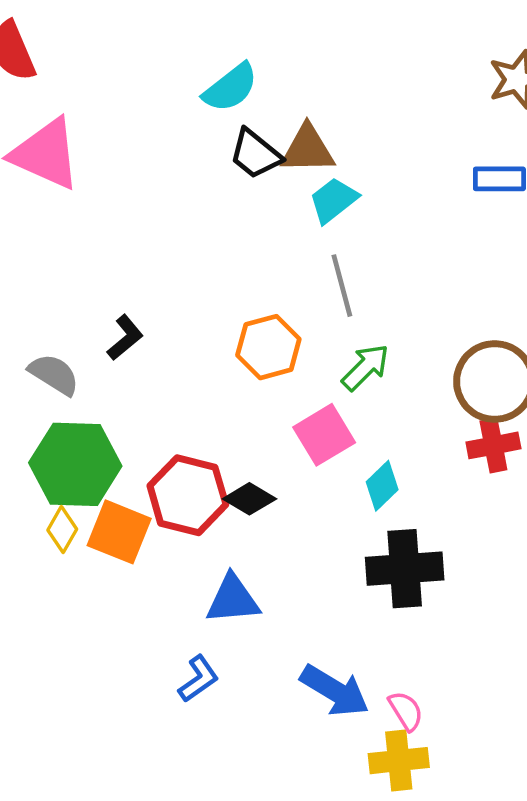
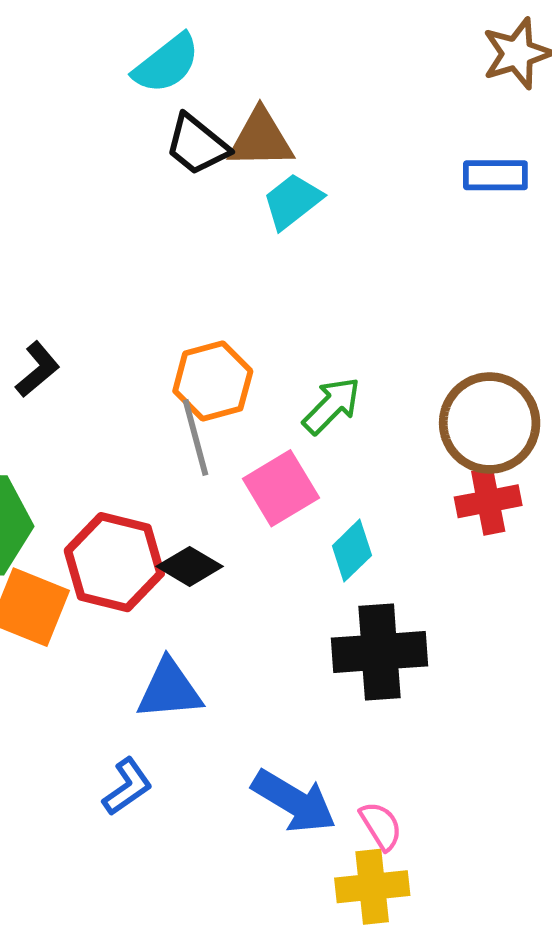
gray line: (342, 286) -> (195, 438), moved

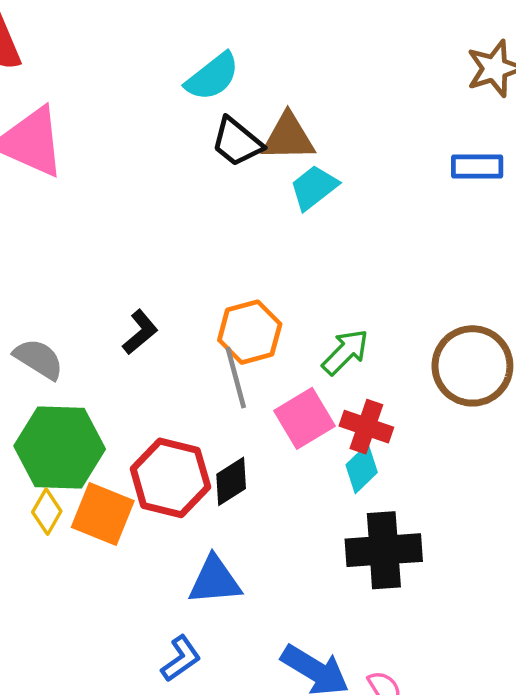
black L-shape: (37, 369) -> (140, 332), moved
red cross: (488, 501) -> (366, 427), moved, turned 30
black diamond: (190, 566) -> (231, 481), turned -63

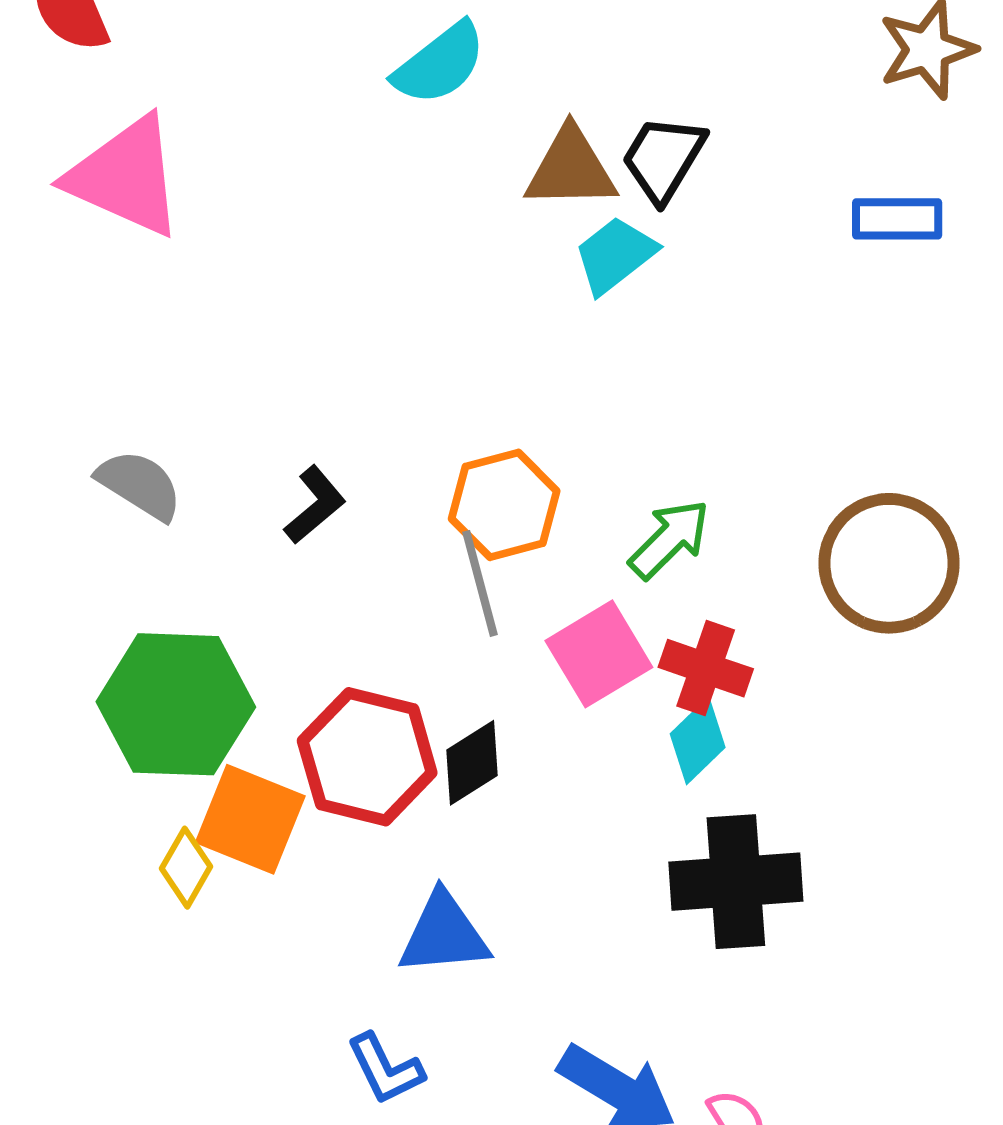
black trapezoid: (237, 142) -> (663, 158), moved, turned 82
gray semicircle: (39, 359) -> (140, 485), moved
yellow diamond: (47, 512) -> (186, 868), moved
blue L-shape: (181, 659) -> (385, 1069), turned 99

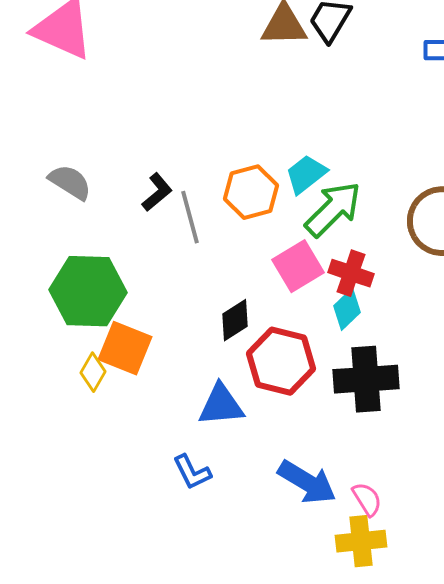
cyan trapezoid: (615, 255) -> (306, 174), moved
green arrow: (669, 539) -> (333, 209), size x1.4
gray line: (480, 583) -> (190, 217), moved
red hexagon: (367, 757) -> (281, 361), moved

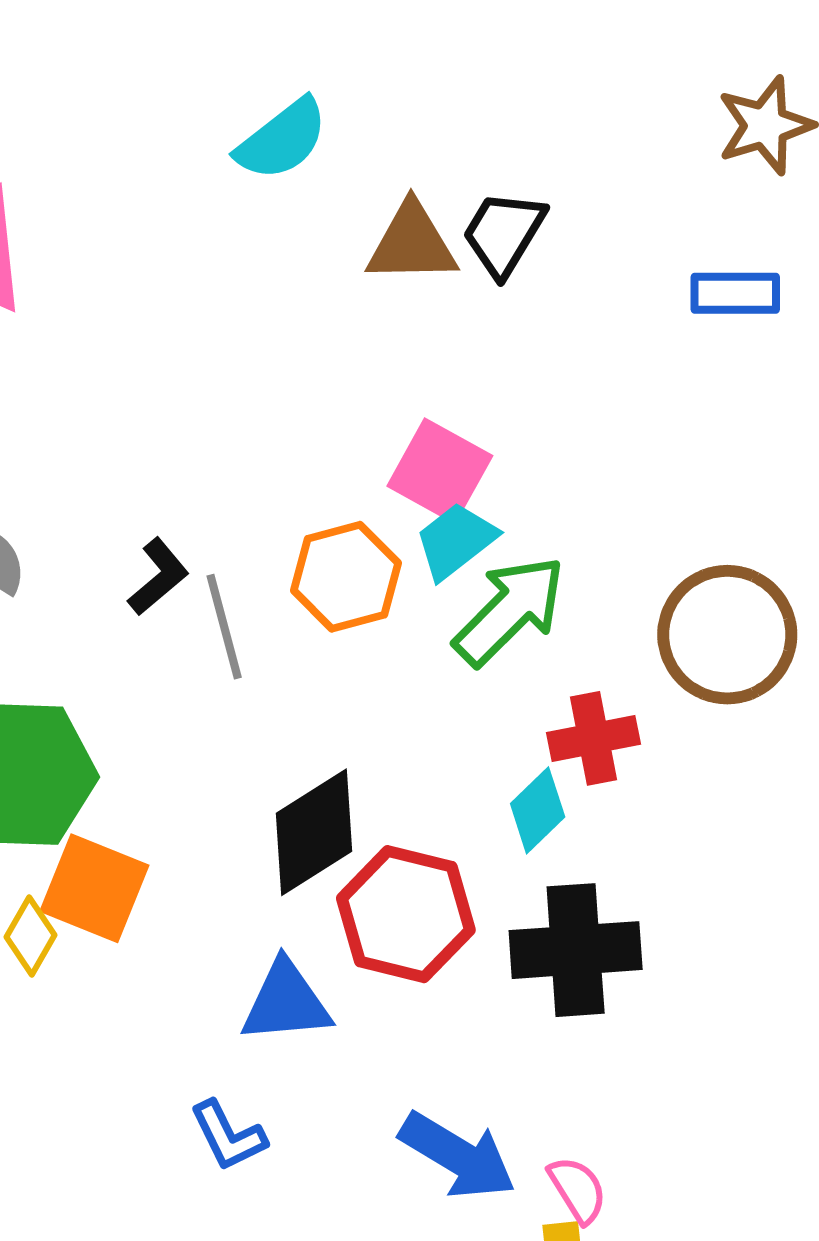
pink square: (298, 266) -> (440, 471), moved, turned -30
red cross: (351, 273) -> (593, 738), moved, turned -30
black diamond: (235, 320) -> (314, 832), size x1.5

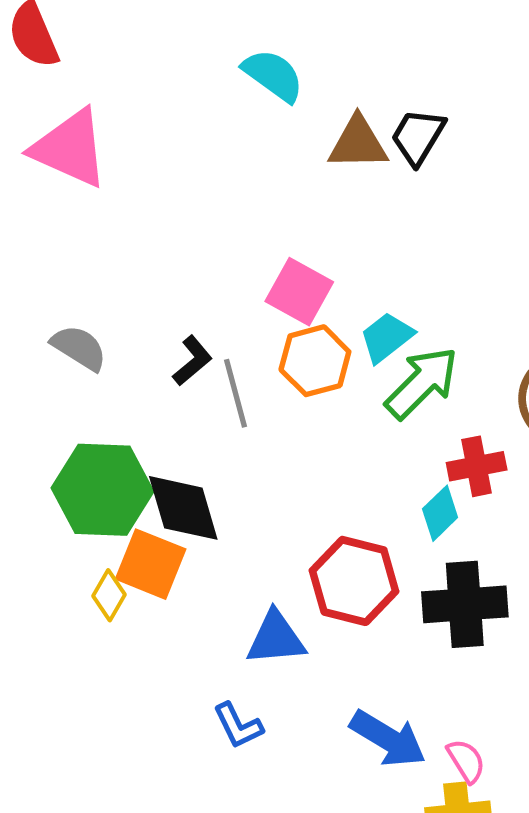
cyan semicircle: (282, 139) -> (273, 75), turned -106
pink square: (440, 471) -> (299, 292), moved
black diamond: (314, 832) -> (183, 508), moved, turned -74

